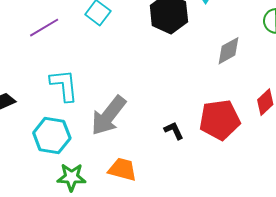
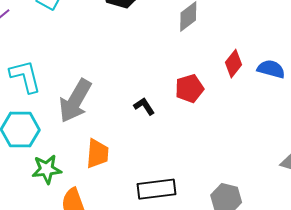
red pentagon: (220, 120) -> (189, 89), size x0.7
orange trapezoid: (122, 169) -> (97, 154), turned 88

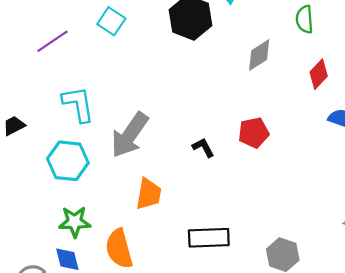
red diamond: (234, 64) -> (319, 74), moved
green star: (47, 169) -> (75, 222), moved

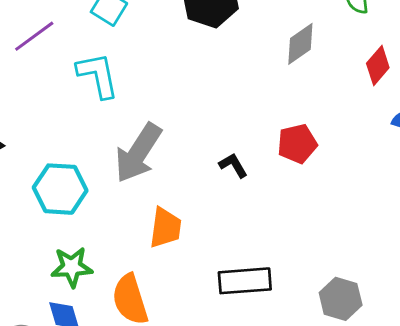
cyan L-shape: (78, 104) -> (98, 75), moved

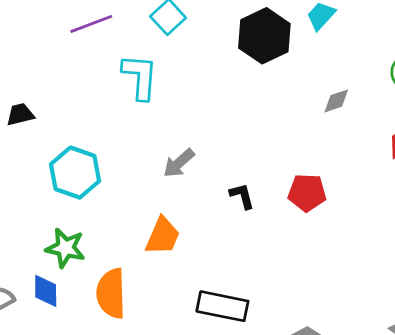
gray diamond: (300, 44) -> (336, 101), size x0.7
gray arrow: (138, 153) -> (179, 163), moved, size x0.6

